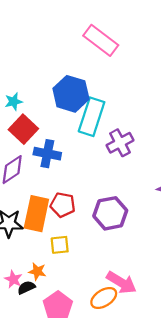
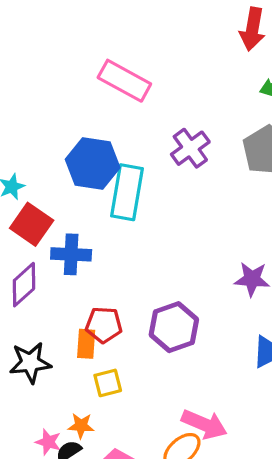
purple cross: (120, 143) -> (190, 148), moved
orange rectangle: (36, 214) -> (86, 344), moved, size x0.6

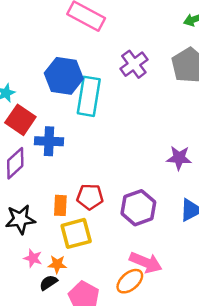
red pentagon: (104, 325) -> (90, 197), moved
purple hexagon: (174, 327) -> (138, 208), moved
yellow square: (108, 383) -> (76, 233), size x1.5
pink star: (48, 442) -> (33, 258), moved

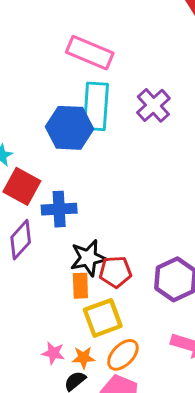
cyan rectangle: (89, 96) -> (96, 106), moved
black star: (20, 219) -> (88, 258), moved
orange ellipse: (130, 281) -> (123, 355), moved

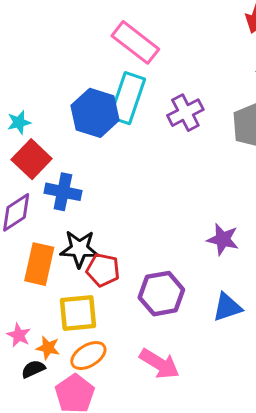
orange rectangle: (80, 286) -> (39, 264), moved, size x1.5

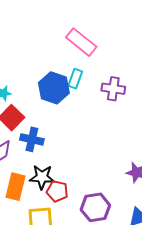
cyan rectangle: (127, 98) -> (75, 79), size x0.6
purple cross: (185, 113) -> (113, 89), turned 35

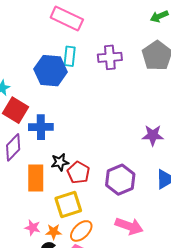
black star: (42, 177) -> (60, 162), size x0.7
red pentagon: (57, 191) -> (78, 173), turned 30

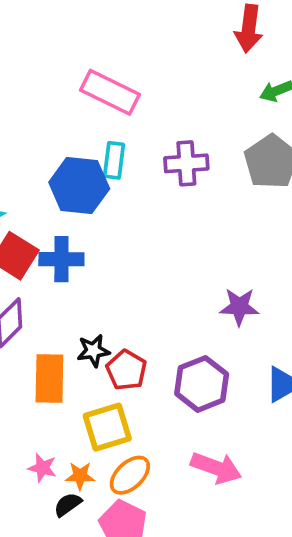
blue cross: (41, 127) -> (61, 259), moved
purple star: (153, 135) -> (239, 307), moved

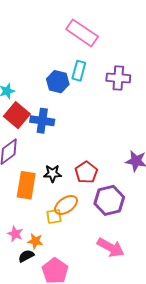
blue hexagon: (79, 186) -> (58, 82), size x0.7
red pentagon: (126, 370) -> (86, 172), moved
yellow square: (107, 427) -> (54, 217), size x0.6
orange ellipse: (130, 475) -> (66, 205), moved

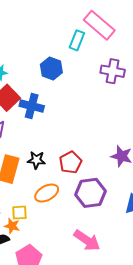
pink rectangle: (82, 33) -> (99, 25), moved
cyan rectangle: (79, 71) -> (77, 40), moved
yellow square: (54, 217) -> (19, 213), moved

